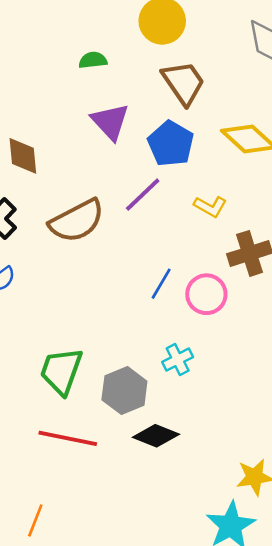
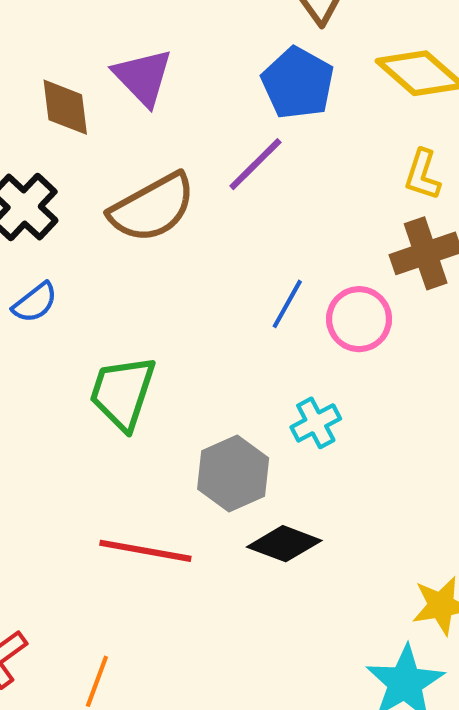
purple triangle: (110, 122) -> (143, 77), moved
yellow L-shape: (210, 206) -> (422, 175), moved, turned 80
green trapezoid: (61, 371) -> (123, 393), moved

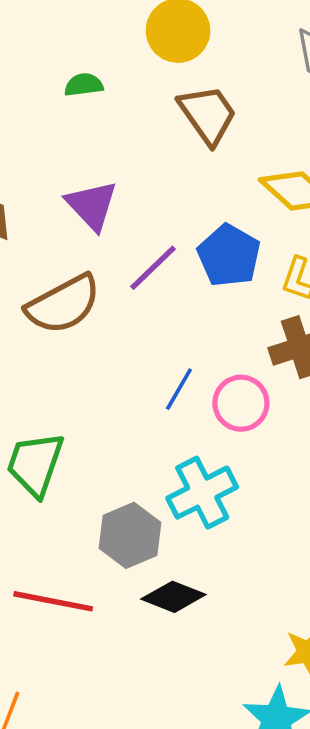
purple triangle: (143, 77) -> (92, 205), moved
blue pentagon: (298, 83) -> (229, 256), moved
cyan cross: (316, 423) -> (202, 493), size x1.6

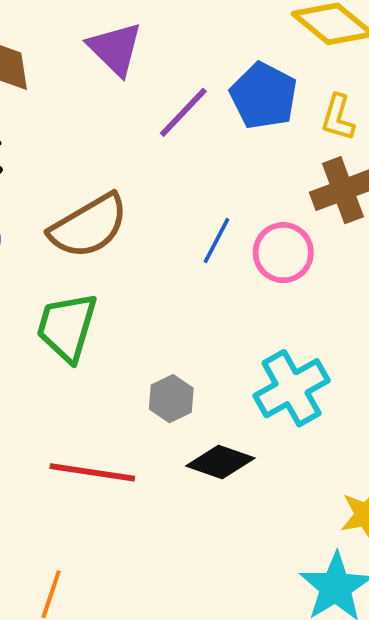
brown semicircle: (63, 304) -> (89, 226), moved
cyan cross: (202, 493) -> (292, 388), moved
gray hexagon: (130, 535) -> (171, 399), size x0.7

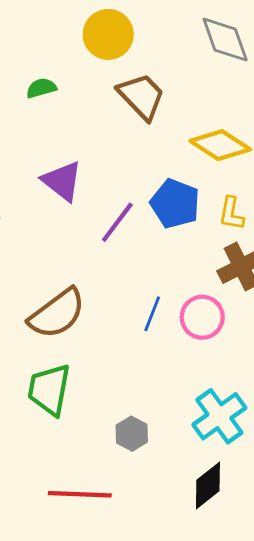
black diamond: (220, 462) -> (208, 486), moved, turned -51

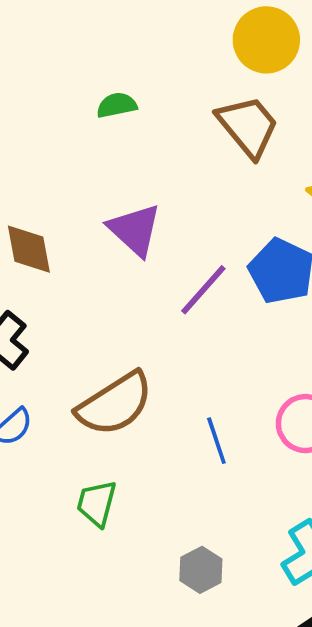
yellow circle: (108, 34) -> (266, 40), moved
blue line: (152, 314) -> (216, 441), moved, turned -44
green trapezoid: (49, 390) -> (97, 503), size x0.7

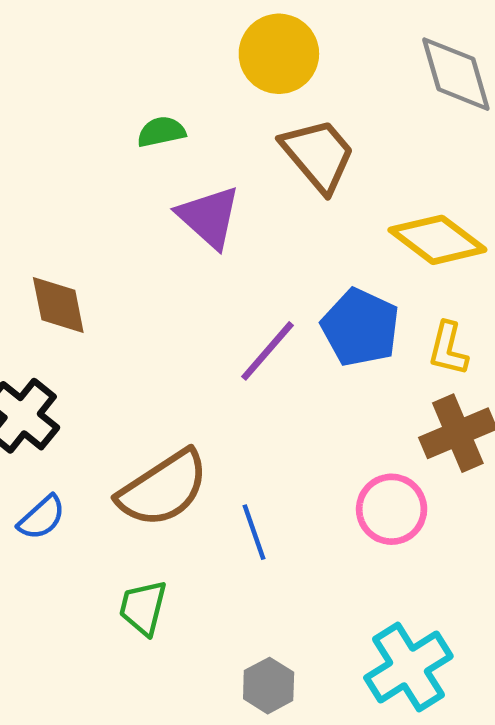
yellow circle: (266, 40) -> (279, 54), moved
purple triangle: (135, 230) -> (209, 217), moved
blue line: (216, 441) -> (254, 532), moved

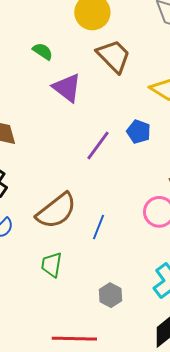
green semicircle: (161, 132) -> (43, 51), turned 50
blue pentagon: (360, 327) -> (139, 132), size x0.7
blue line: (254, 532) -> (99, 227), turned 45

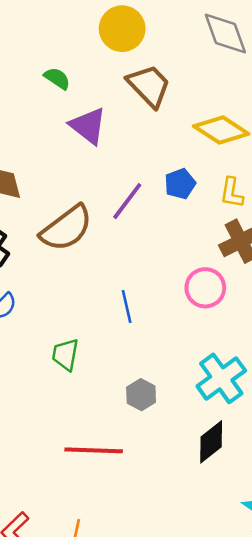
blue pentagon: (139, 132) -> (180, 184), turned 30
brown semicircle: (56, 211) -> (66, 228), moved
blue line: (99, 227) -> (127, 306), turned -35

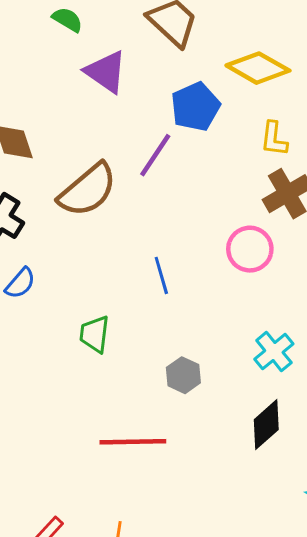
blue pentagon: (180, 184) -> (195, 107), moved, size x1.4
cyan cross: (221, 378) -> (274, 351), size x0.7

